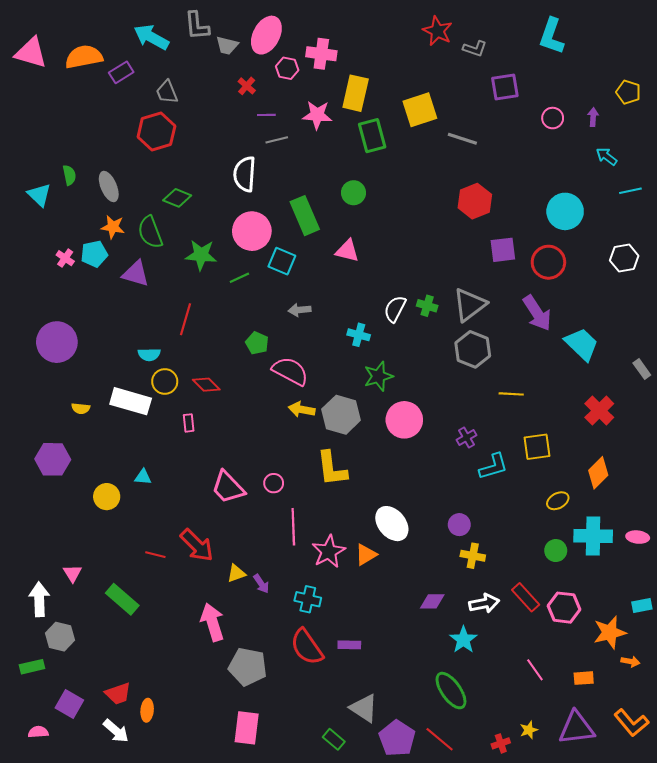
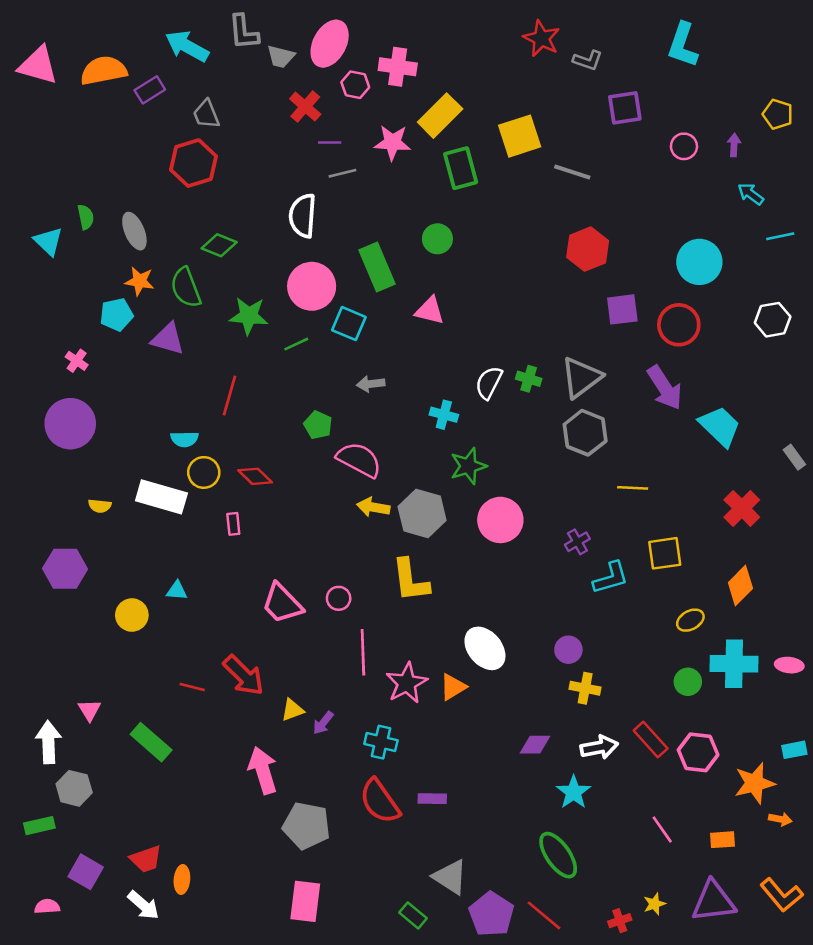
red cross: (247, 86) -> (305, 107), size x1.4
yellow rectangle: (356, 93) -> (440, 116), turned 32
pink cross: (65, 258) -> (77, 361), moved
purple arrow: (261, 584) -> (323, 723), turned 72

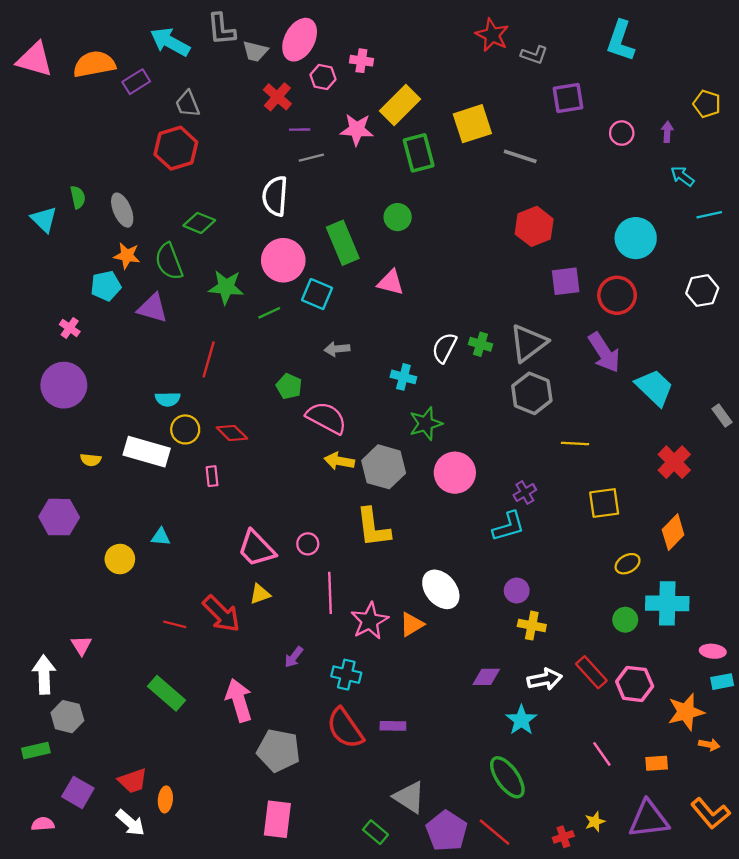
pink cross: (398, 67) -> (361, 61), size x0.7
cyan L-shape: (611, 578) -> (509, 526), moved
pink ellipse: (789, 665) -> (713, 651), moved
yellow triangle: (292, 710) -> (260, 594), moved
green rectangle: (151, 742) -> (167, 693), moved

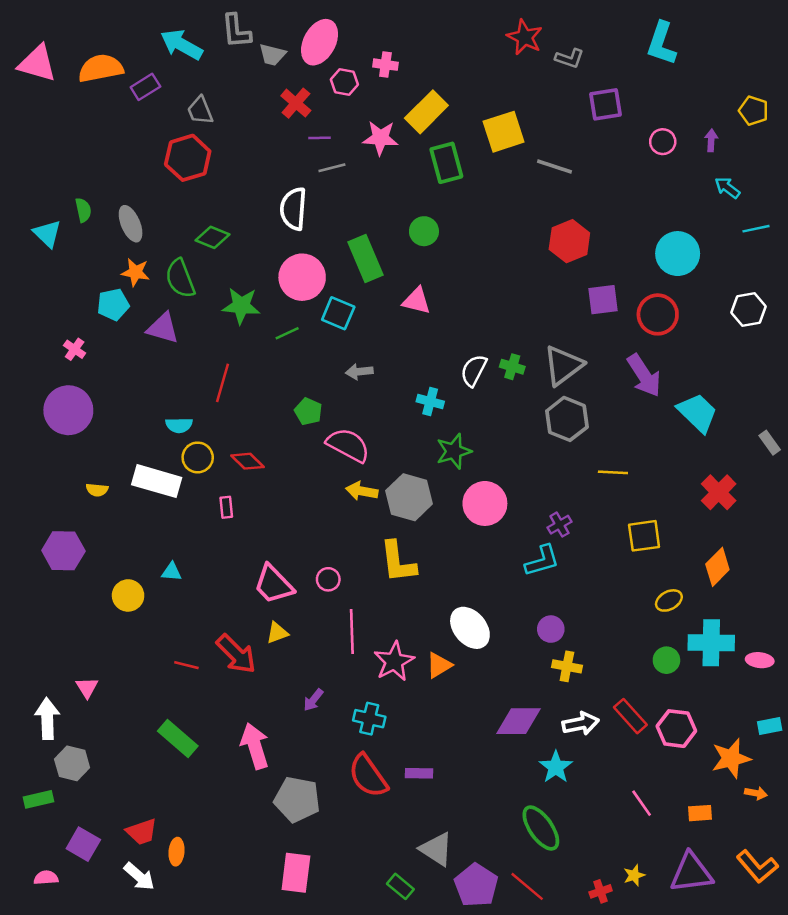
pink ellipse: (713, 651) -> (760, 660), moved
purple diamond: (486, 677) -> (518, 721), size x1.5

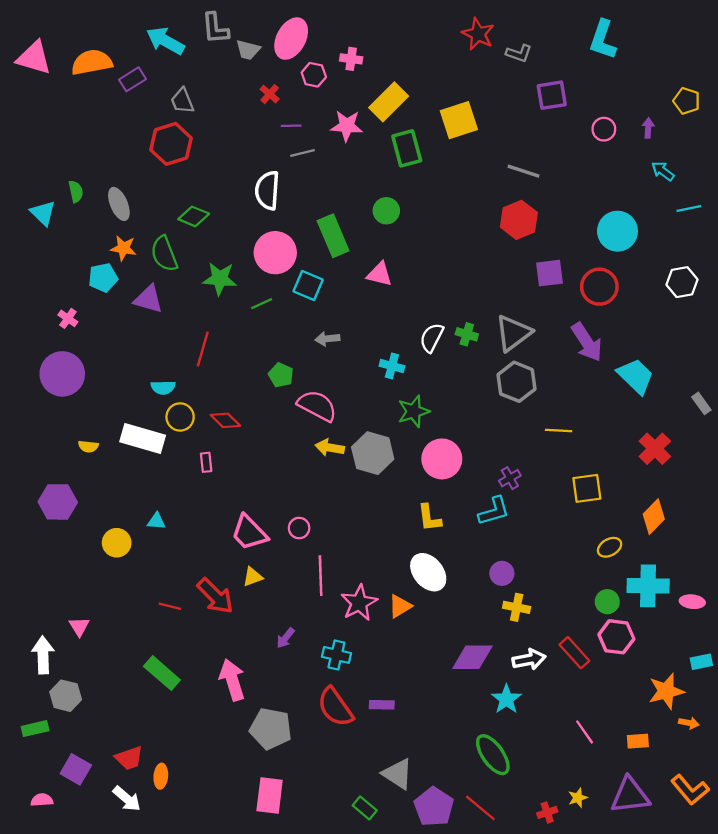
red cross: (296, 103) -> (270, 94), size x0.7
gray line: (555, 167) -> (523, 171), moved
yellow L-shape: (398, 562) -> (429, 518), moved, size x0.7
pink hexagon: (676, 729) -> (616, 637), moved

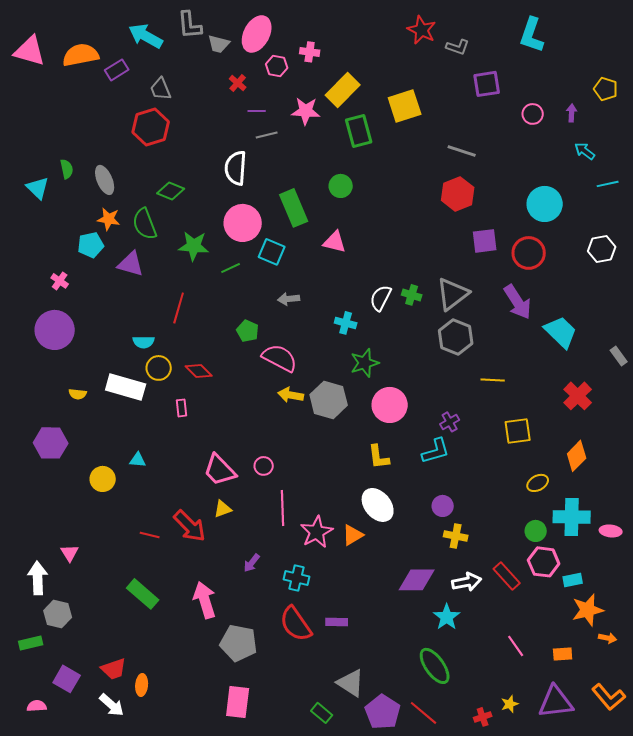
cyan rectangle: (701, 662) -> (573, 580), moved

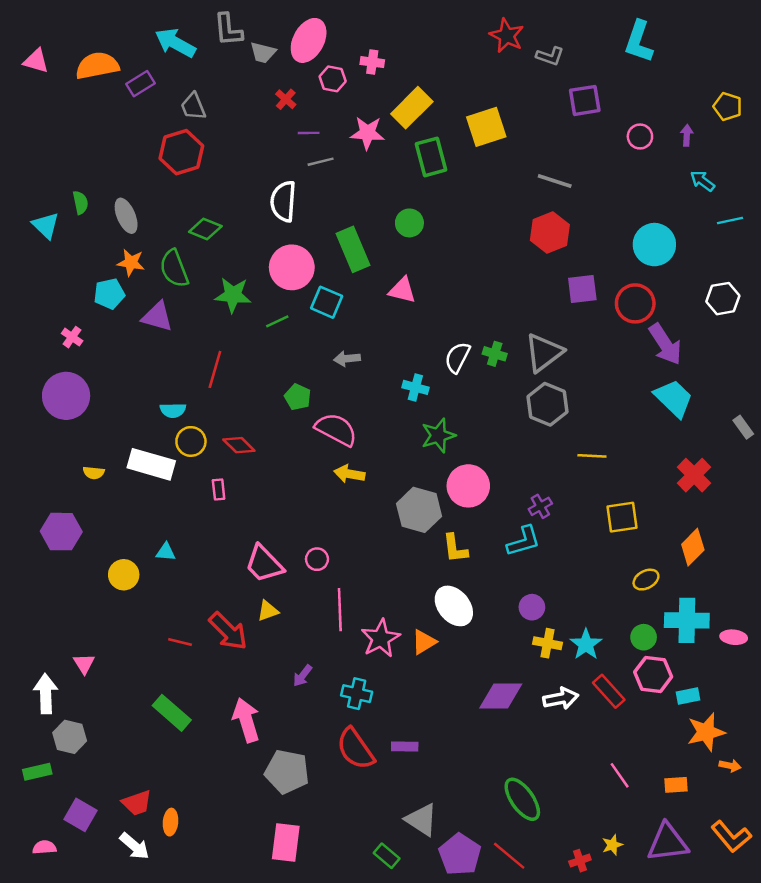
pink triangle: (30, 51) -> (36, 61), size x0.7
purple arrow: (518, 302) -> (665, 344), moved
gray hexagon: (329, 400) -> (419, 510), moved
cyan star: (447, 617) -> (586, 644), moved

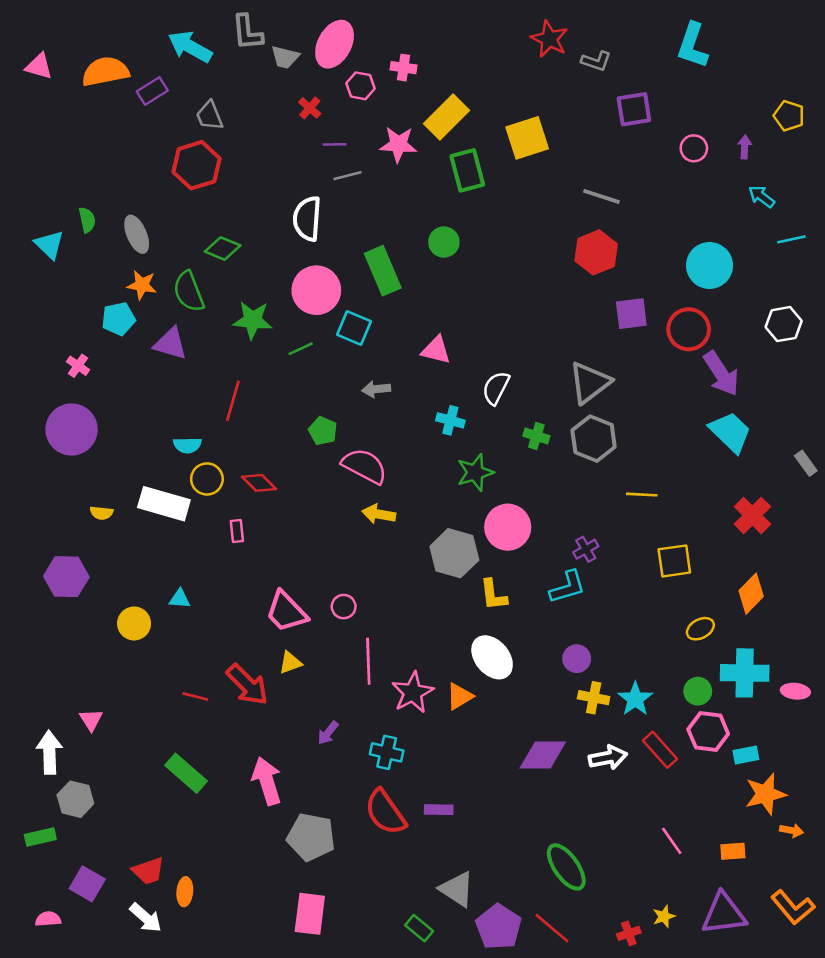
pink triangle: (402, 290) -> (436, 350), moved
green cross: (495, 354) -> (536, 436), moved

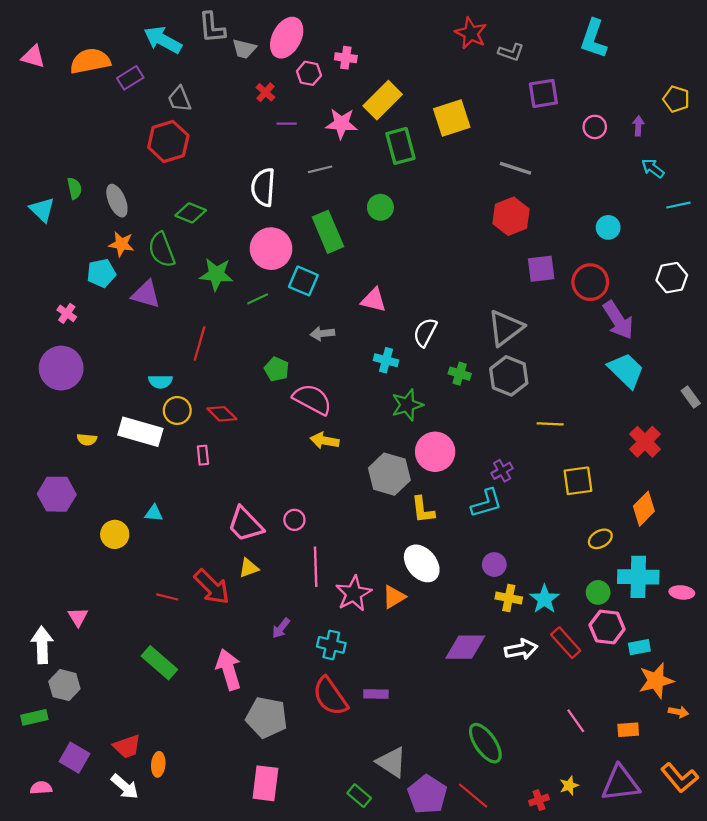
gray line: (348, 176) -> (320, 169), moved
cyan circle: (709, 265) -> (608, 227), size x0.6

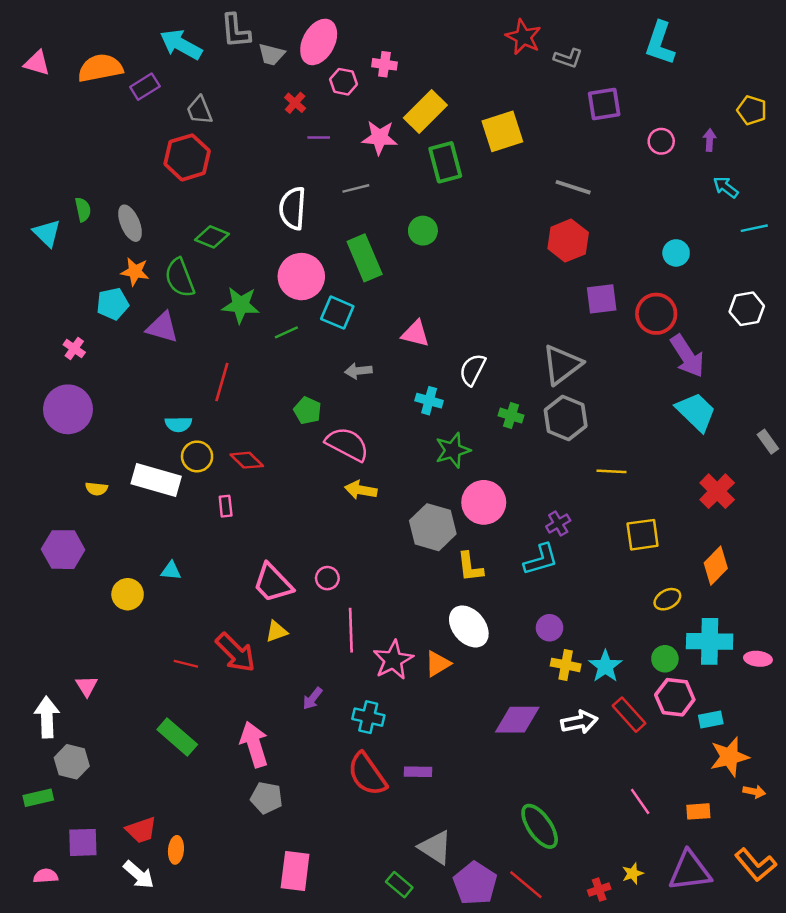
gray pentagon: (267, 717) -> (267, 798), moved, size x0.7
purple square: (75, 758) -> (83, 842), turned -32

